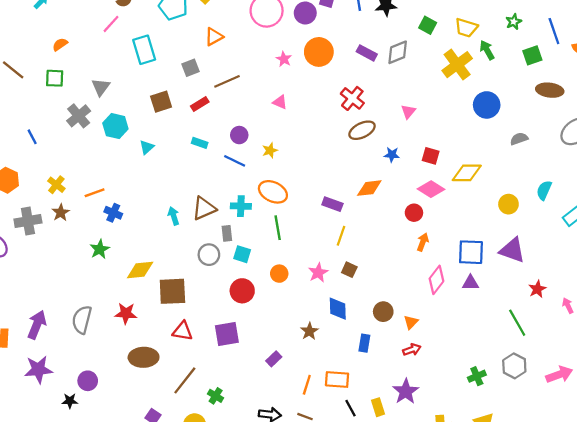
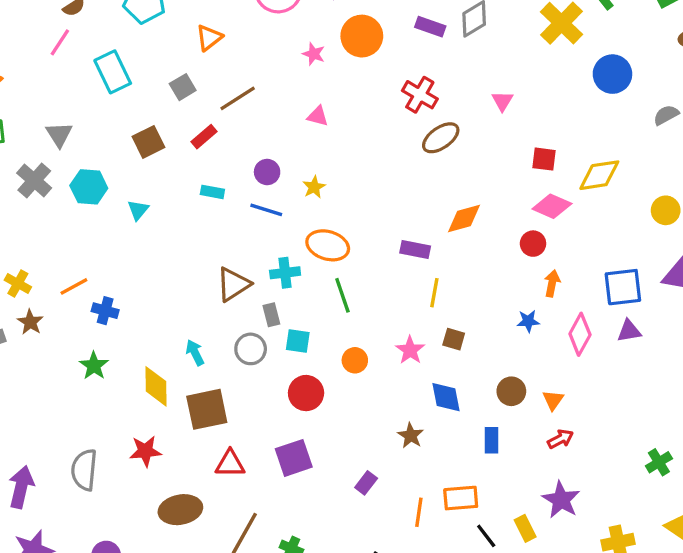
blue star: (392, 155) -> (528, 321), moved
cyan arrow: (174, 216) -> (195, 353), moved
yellow diamond: (140, 270) -> (156, 386), turned -76

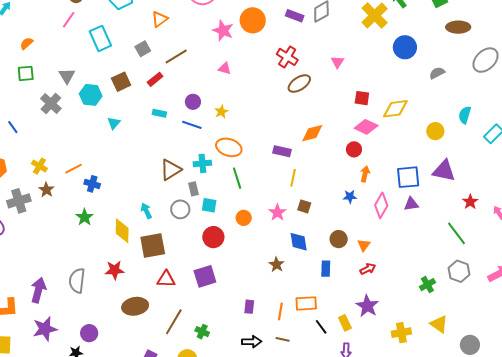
pink star: (314, 54) -> (223, 31), size x1.5
cyan hexagon: (89, 187) -> (91, 95), moved
purple rectangle: (366, 483) -> (249, 307), moved, turned -32

